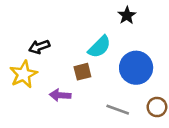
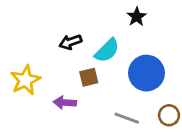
black arrow: (39, 47) -> (70, 42), moved

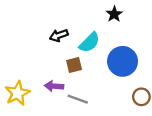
yellow star: (25, 80) -> (17, 93), moved
gray line: (127, 118) -> (78, 99), moved

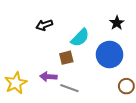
black star: (114, 14) -> (117, 23), moved
black arrow: (59, 35) -> (44, 25), moved

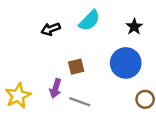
cyan semicircle: (80, 38) -> (89, 21), moved
purple arrow: (48, 77) -> (55, 88), turned -77

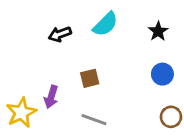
blue circle: (126, 63) -> (162, 74), moved, size x0.6
purple arrow: (55, 88) -> (51, 97), moved

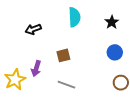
cyan semicircle: (105, 24) -> (74, 17), turned -48
black arrow: (60, 34) -> (33, 29), moved

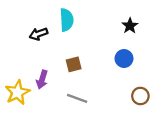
cyan semicircle: (74, 17) -> (67, 20), moved
blue circle: (115, 52) -> (124, 59), moved

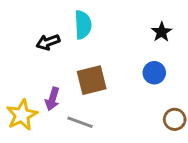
brown square: (74, 64) -> (92, 80), size x1.5
gray line: (77, 98) -> (80, 122), moved

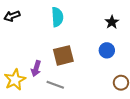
black arrow: (48, 42) -> (12, 16), moved

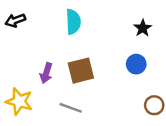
purple arrow: (36, 69) -> (46, 73), moved
yellow star: (15, 80) -> (19, 101), turned -30

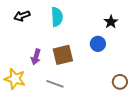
black arrow: (15, 20) -> (22, 16), moved
blue circle: (136, 64) -> (98, 44), moved

